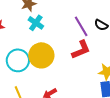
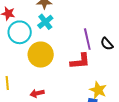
cyan circle: (18, 60) -> (20, 32), moved

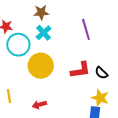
purple line: (87, 39) -> (86, 29), moved
black semicircle: (107, 44) -> (101, 73), moved

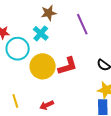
brown star: (41, 12) -> (49, 13), moved
red L-shape: (80, 70) -> (68, 66), moved

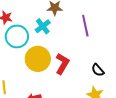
red L-shape: (68, 66) -> (62, 64), turned -55

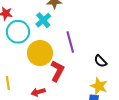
purple line: (85, 26) -> (70, 42), moved
red L-shape: (62, 64) -> (57, 71), moved

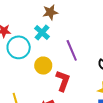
yellow circle: (40, 53) -> (43, 66), size x0.7

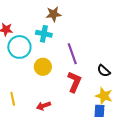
cyan cross: (42, 33) -> (44, 34), turned -35
red L-shape: (63, 81) -> (74, 82), moved

